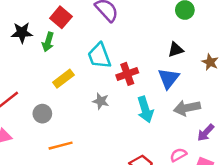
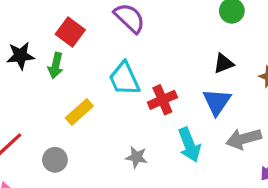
gray star: (101, 101) -> (136, 157), moved

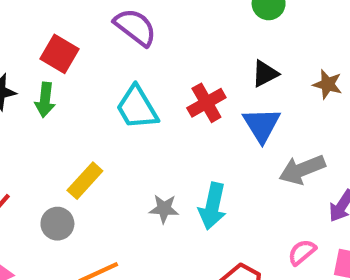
red cross: (162, 100) -> (206, 103), moved
yellow rectangle: (79, 112) -> (85, 181), moved
cyan arrow: (189, 145) -> (212, 206), moved, turned 40

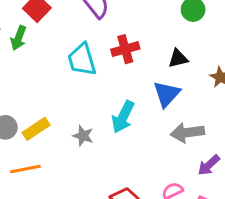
red cross: (206, 103) -> (125, 49), moved
yellow rectangle: (85, 181) -> (36, 129), moved
cyan arrow: (212, 206) -> (123, 117), moved

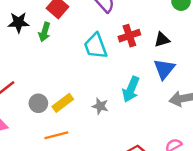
black triangle: (178, 58) -> (162, 40), moved

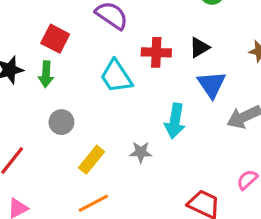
red cross: (129, 36) -> (156, 52), turned 35
gray circle: (38, 103) -> (61, 122), moved

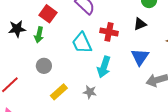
black triangle: (199, 47) -> (140, 24), moved
cyan arrow: (175, 121) -> (104, 67), moved

